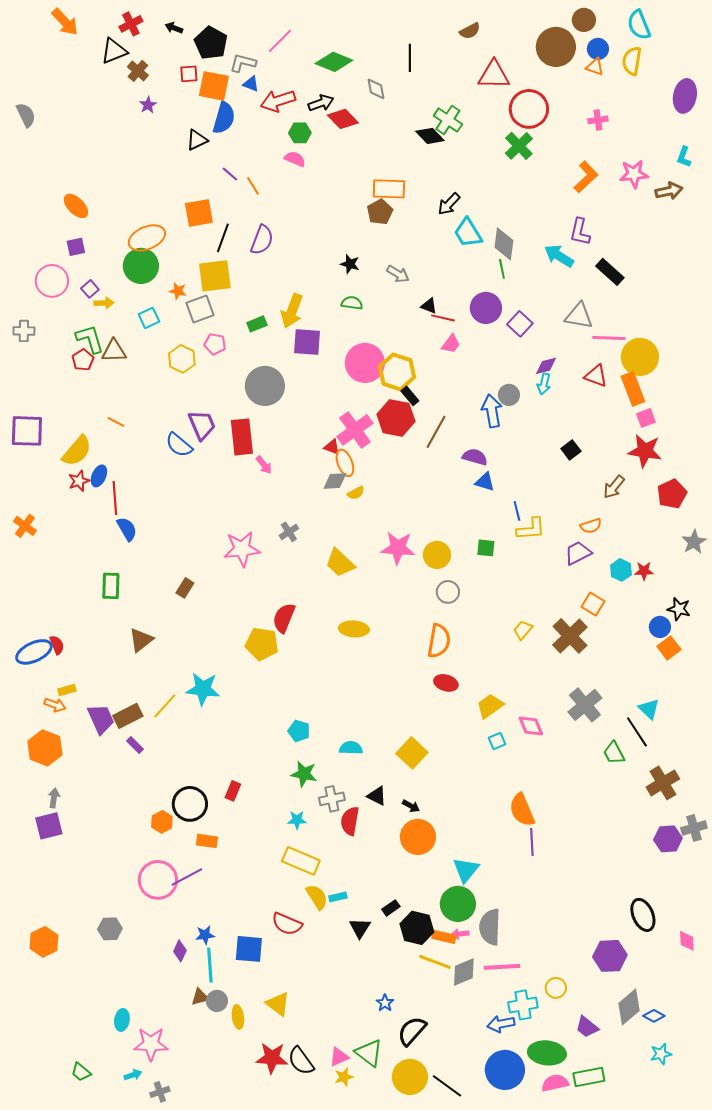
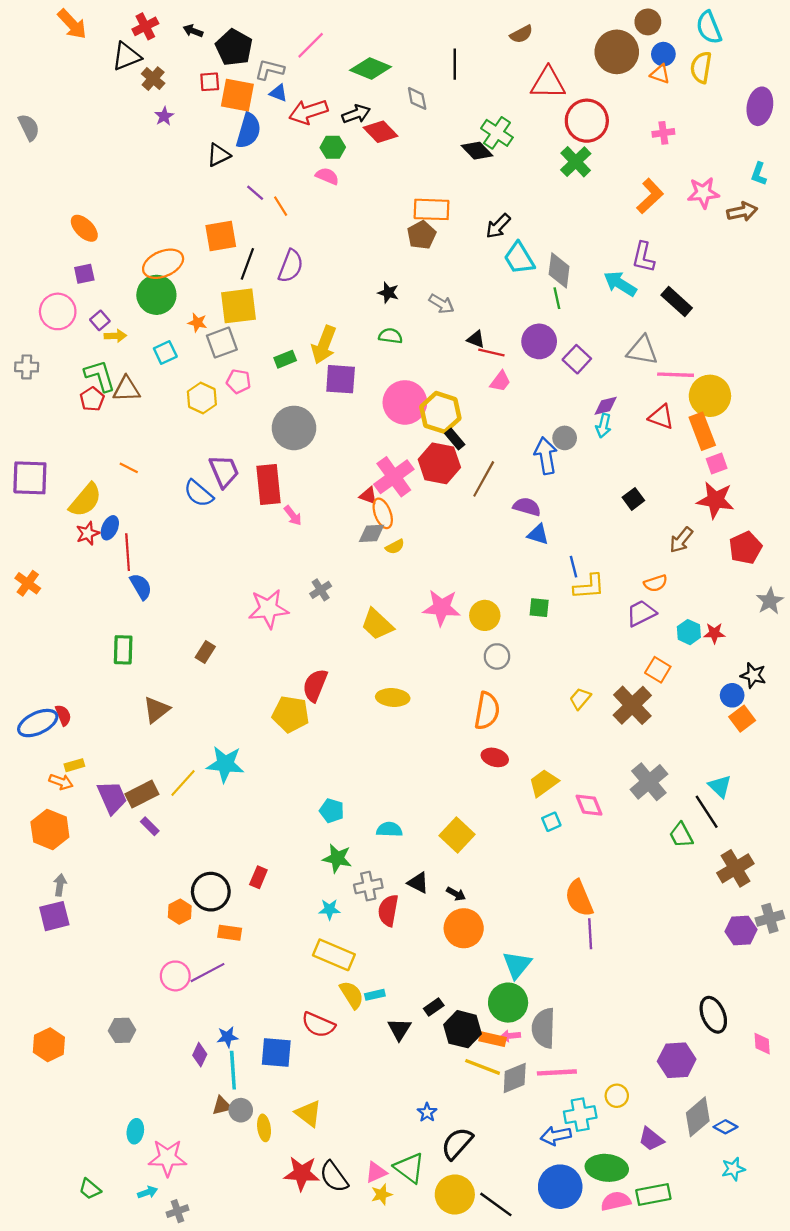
pink circle: (158, 880) -> (175, 976), size x0.7

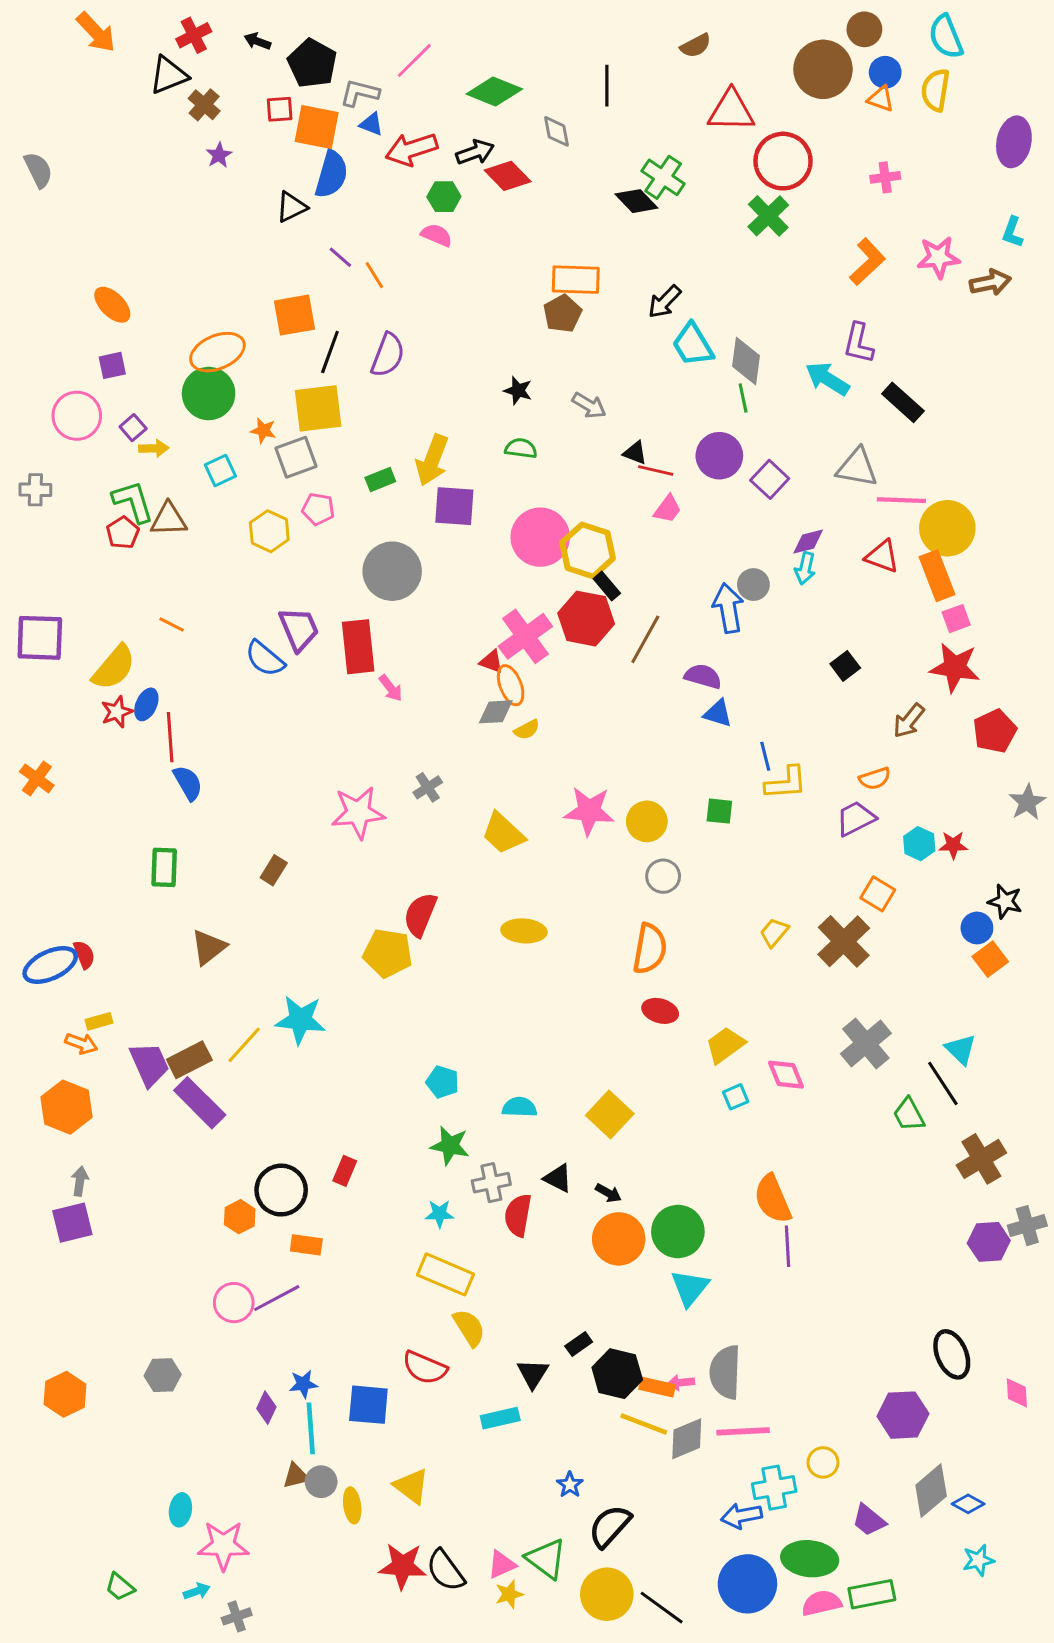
purple rectangle: (150, 826) -> (200, 1103), size x2.0
cyan rectangle: (375, 995) -> (500, 1418), moved, size x1.4
green circle: (508, 1003) -> (678, 1231), moved

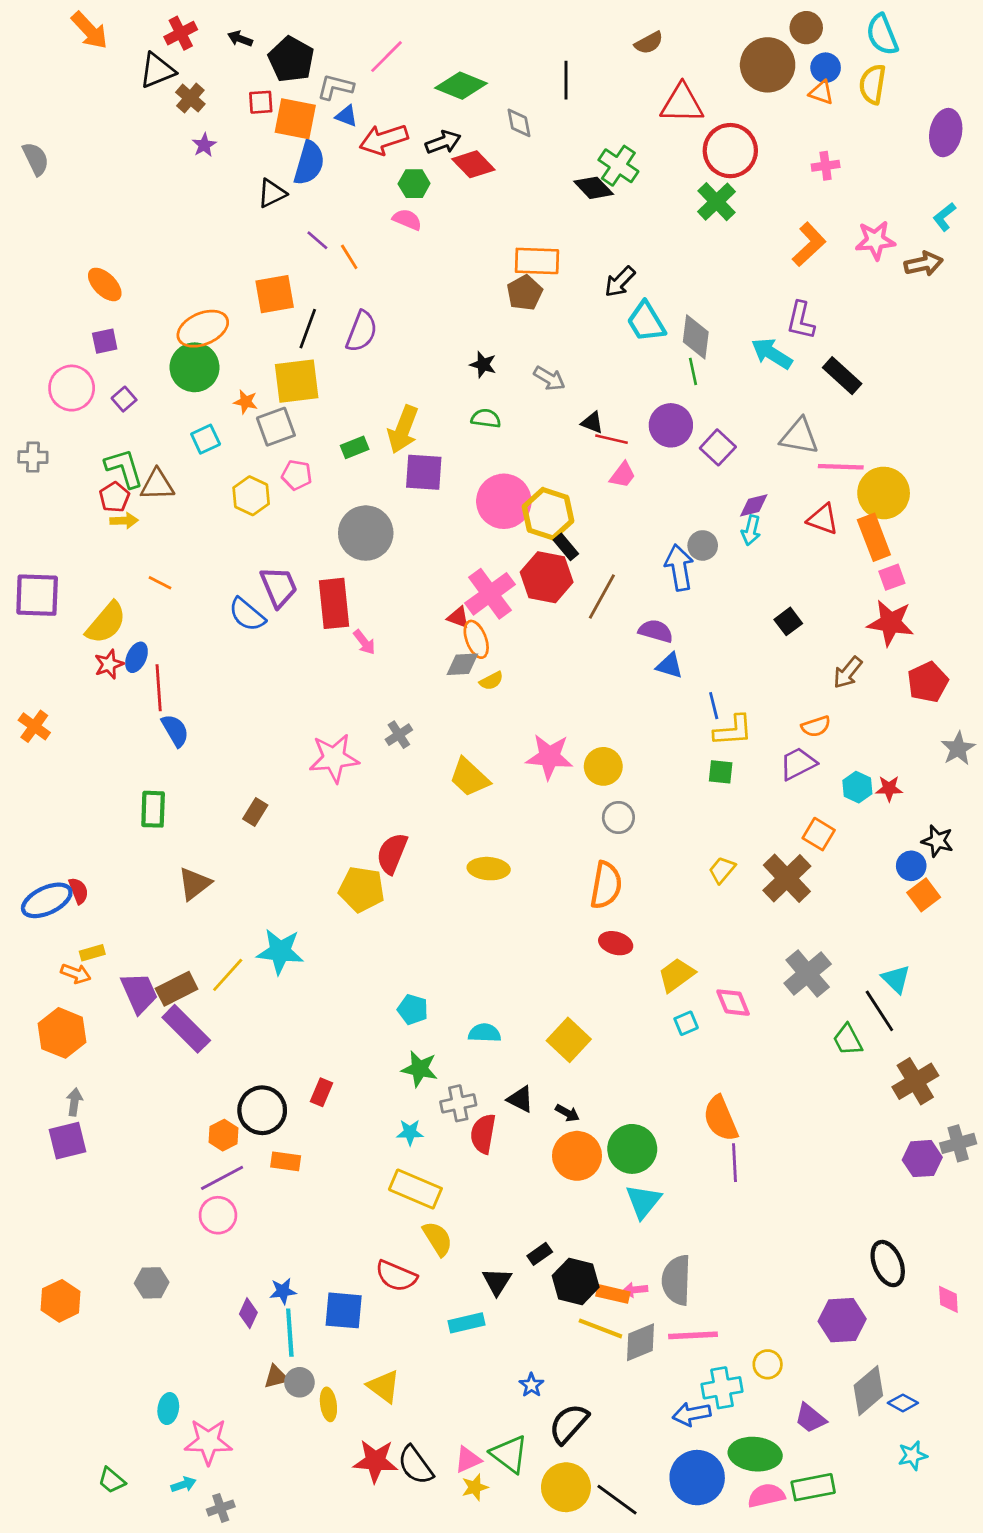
cyan L-shape: (1012, 232) -> (944, 217), turned 32
yellow arrow: (154, 448) -> (124, 521), moved
green square: (719, 811) -> (721, 772), moved
purple line: (277, 1298) -> (222, 1178), moved

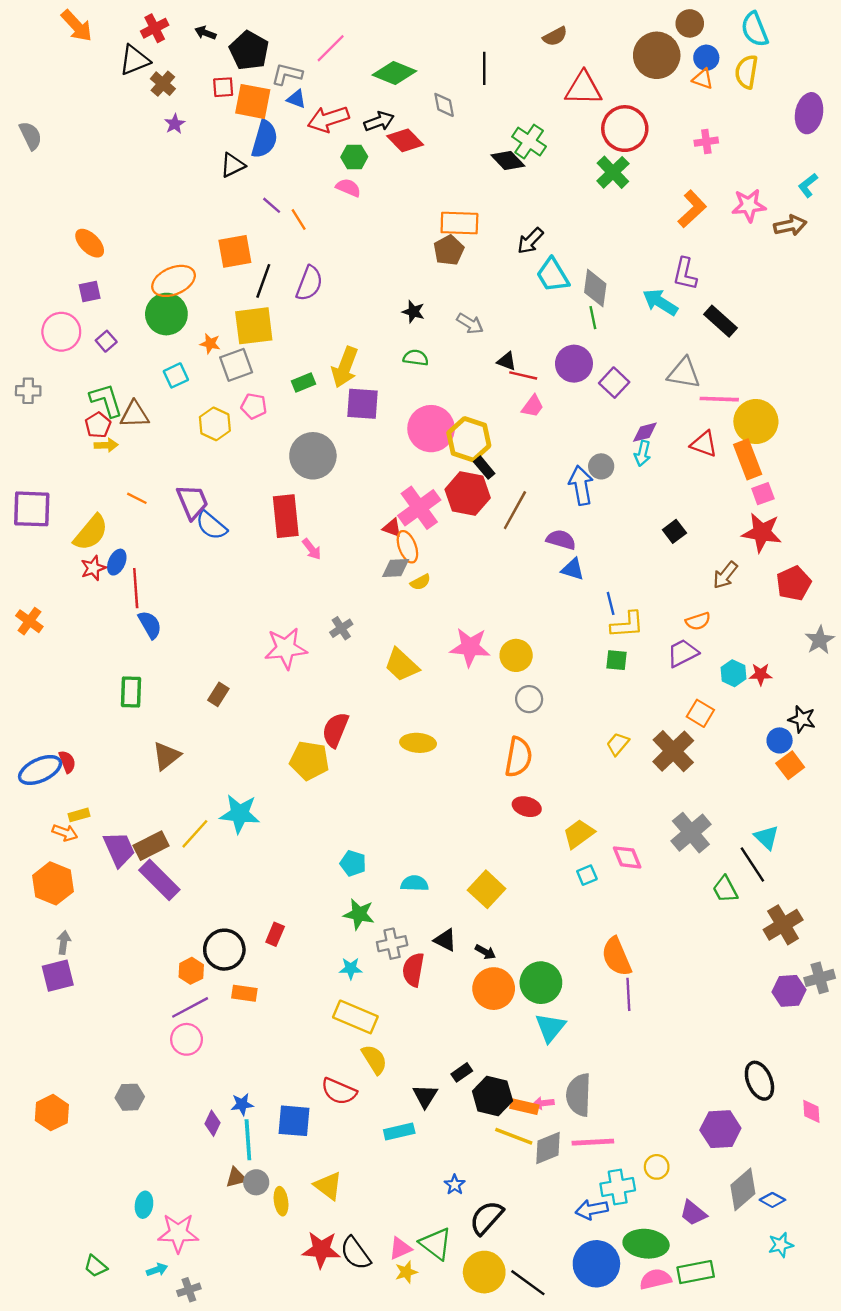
purple trapezoid: (279, 587) -> (192, 502), moved

